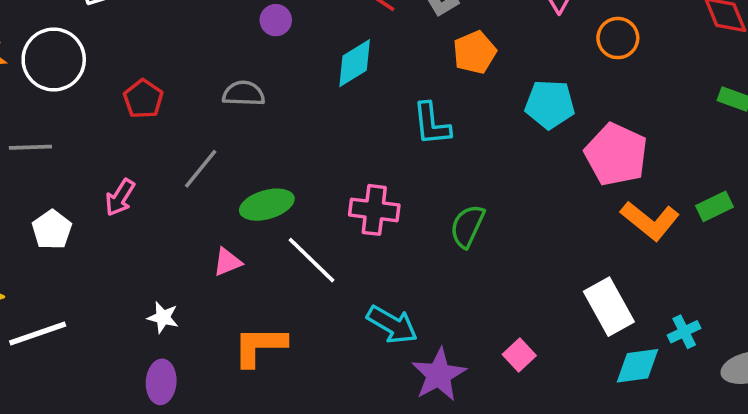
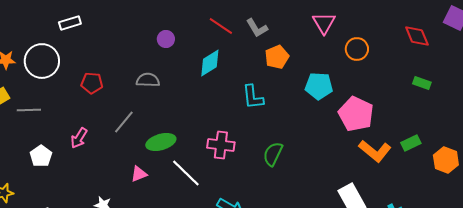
red pentagon: (143, 99) -> (92, 83), turned -30

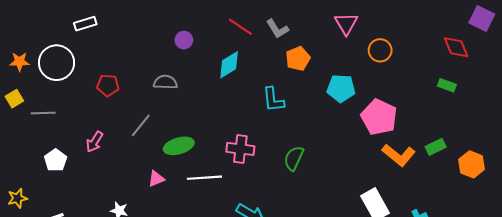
red diamond: (417, 36) -> (456, 47), moved
white line: (186, 173) -> (204, 178), turned -48

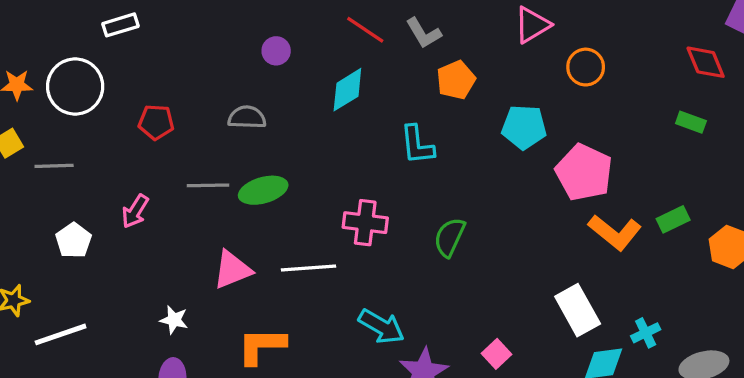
pink triangle: (346, 24) -> (532, 25), turned 30
gray line: (141, 125) -> (208, 185), turned 50
green ellipse: (179, 146) -> (263, 190), moved
pink triangle: (156, 179) -> (232, 270), size x1.5

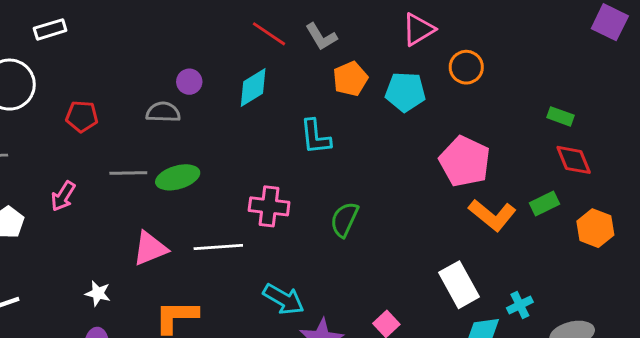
purple circle: (276, 51) -> (189, 82), moved
red diamond: (706, 62) -> (574, 160), moved
cyan pentagon: (524, 127) -> (405, 92), moved

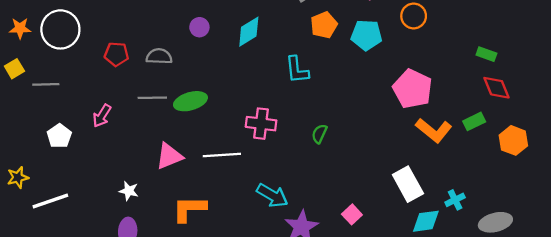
gray semicircle: (163, 112) -> (159, 56), moved
green semicircle: (344, 219) -> (319, 134), size x0.7

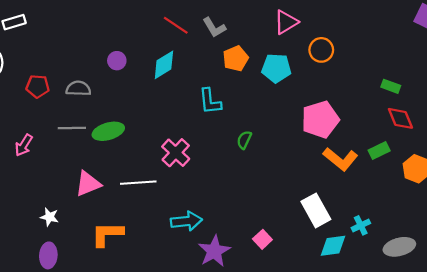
pink pentagon: (412, 89) -> (320, 119), turned 30
pink cross: (261, 124) -> (176, 153), turned 36
green semicircle: (319, 134) -> (244, 140), moved
cyan arrow: (272, 195) -> (186, 221), turned -36

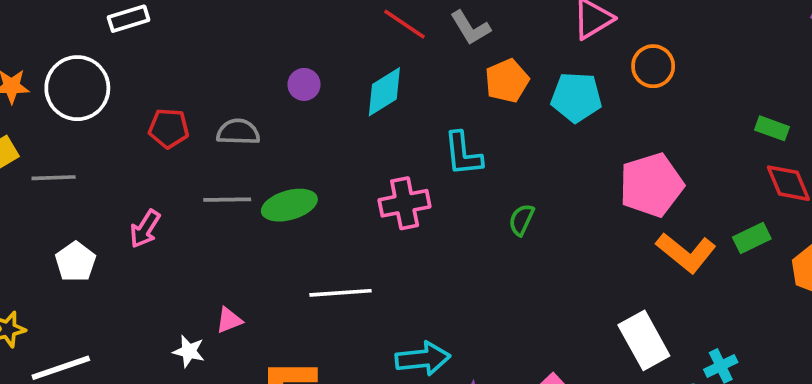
pink cross: (176, 153) -> (405, 203), moved, turned 36
pink triangle: (88, 184) -> (229, 320), moved, size x0.6

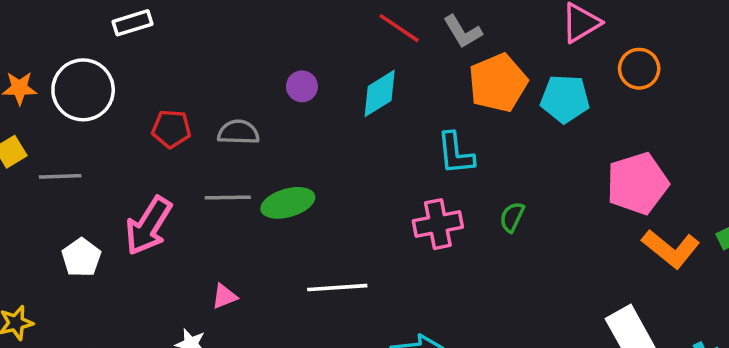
orange pentagon: (507, 81) -> (498, 83), size x1.4
pink cross: (405, 203) -> (438, 224), moved
pink arrow: (145, 229) -> (148, 226), size x1.6
pink triangle: (229, 320) -> (224, 296), moved

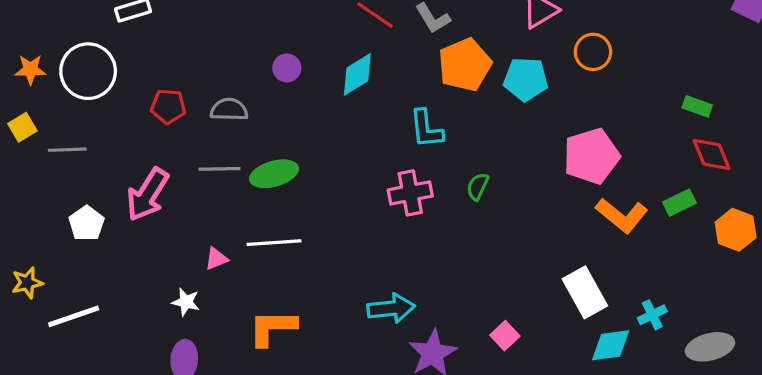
white line: (337, 288) -> (274, 243), moved

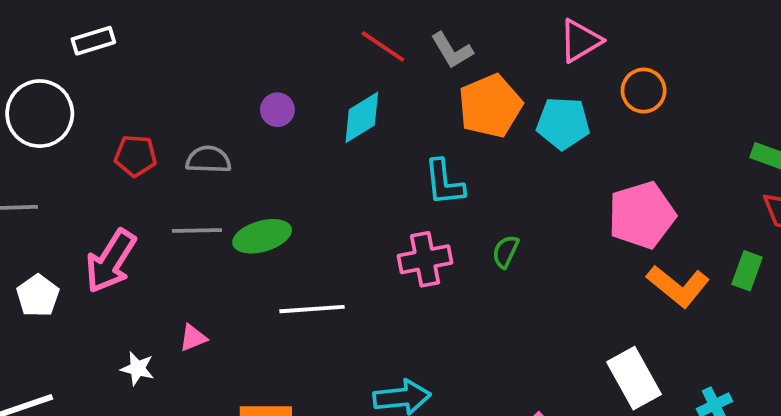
green rectangle: (680, 203) -> (747, 271), turned -44
white line: (274, 243) -> (312, 309), moved
white star: (186, 302) -> (137, 369), moved

